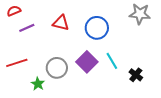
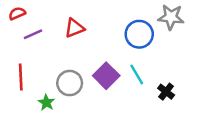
red triangle: (61, 23) -> (74, 28), turned -36
blue circle: (97, 28) -> (139, 34), moved
red line: (17, 63) -> (21, 77), turned -75

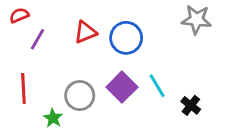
purple line: (33, 34) -> (37, 39), turned -36
blue circle: (139, 34) -> (126, 38), moved

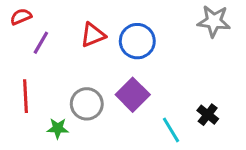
cyan line: (157, 86) -> (171, 130), moved
green star: (53, 118) -> (58, 128), turned -30

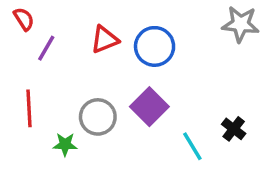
red semicircle: (21, 17) -> (24, 19), turned 80

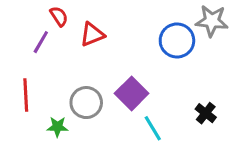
red semicircle: (24, 19) -> (59, 16), moved
blue circle: (155, 46) -> (177, 41), moved
cyan line: (192, 146) -> (153, 128), moved

